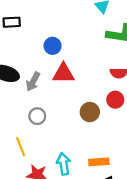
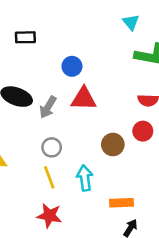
yellow line: (21, 147) -> (49, 177), moved
cyan arrow: (63, 164) -> (85, 178), moved

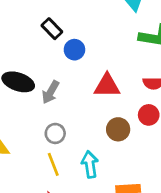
black rectangle: (25, 37) -> (52, 29), moved, turned 48
red triangle: (84, 99) -> (107, 86), moved

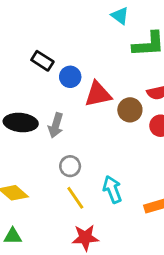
red triangle: (107, 86) -> (98, 94), moved
brown circle: (118, 129) -> (130, 110), moved

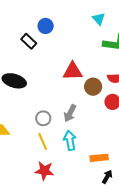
black rectangle: (42, 61) -> (29, 41), moved
blue circle: (70, 77) -> (46, 26), moved
gray arrow: (56, 125) -> (70, 113), moved

